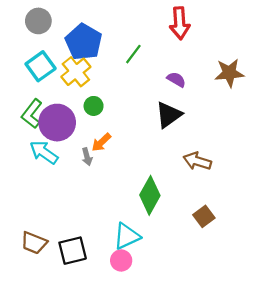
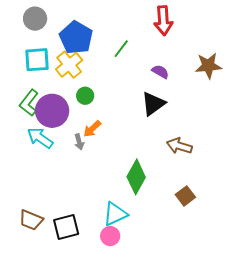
cyan square: (41, 66) -> (37, 60), turned 32

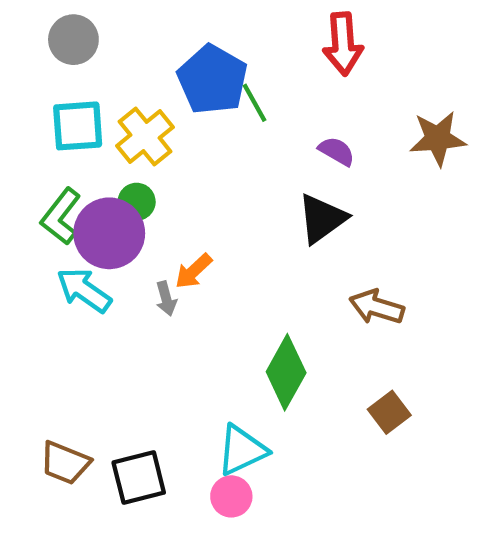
blue pentagon: (76, 38) -> (212, 80), moved
green line: (121, 49) -> (254, 103), turned -66
green circle: (85, 96) -> (137, 202), moved

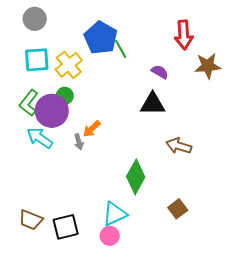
red arrow: (343, 44) -> (184, 35), moved
black triangle: (322, 219) -> (153, 104), turned 36
brown square: (389, 412) -> (178, 209), moved

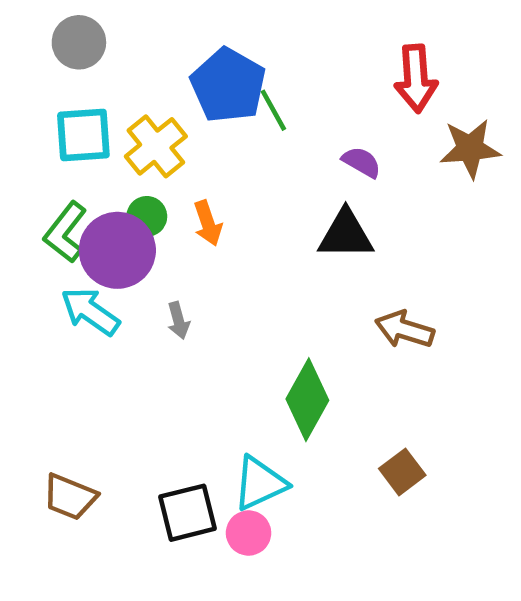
orange arrow: (92, 129) -> (208, 223), moved, turned -66
black square: (66, 227) -> (187, 513), moved

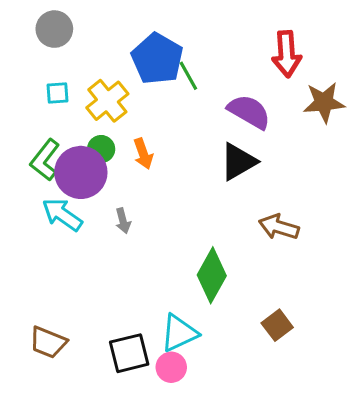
cyan square: (83, 135) -> (57, 93), size x0.6
purple semicircle: (362, 162) -> (249, 112), size x1.6
black triangle: (346, 235) -> (238, 162), turned -30

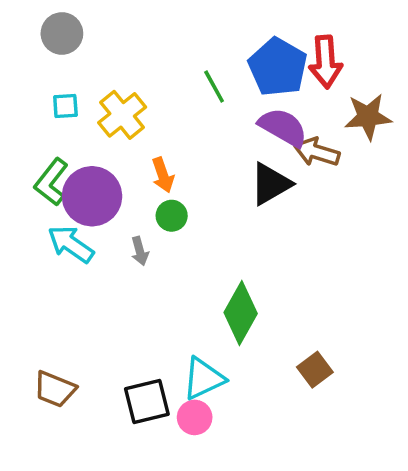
blue pentagon: (157, 59) -> (278, 67), moved
green circle: (101, 149) -> (172, 216), moved
brown arrow: (279, 227) -> (317, 152), moved

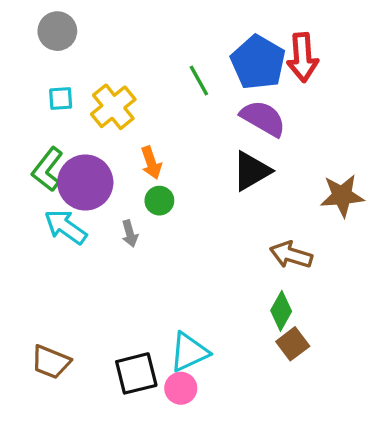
brown star: (368, 117) -> (342, 196), moved
brown arrow: (317, 152) -> (291, 255), moved
green diamond: (241, 313) -> (281, 311), moved, size x0.7

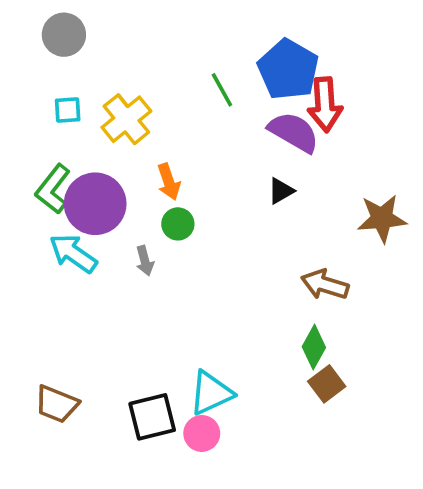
red arrow: (303, 57) -> (325, 105), moved
black triangle: (252, 171) -> (281, 191), size x0.6

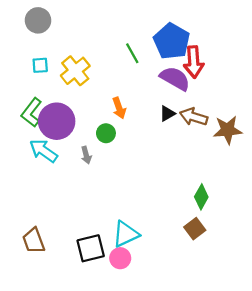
orange arrow: (169, 182) -> (119, 108), moved
brown arrow: (325, 285) -> (194, 117), moved
green diamond: (314, 347) -> (201, 197), moved
brown trapezoid: (57, 404) -> (34, 241), turned 48

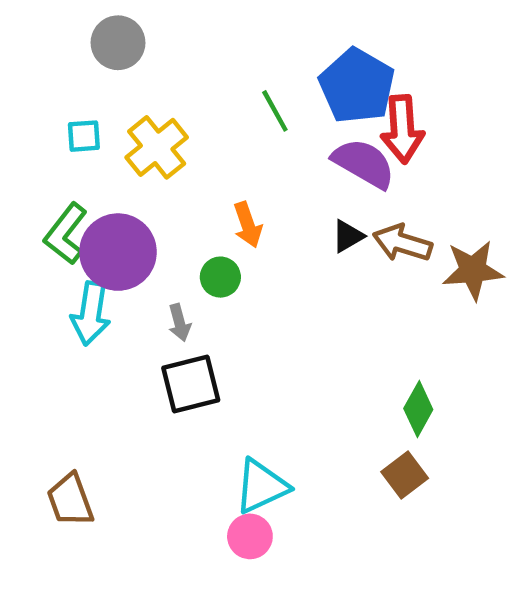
gray circle: (38, 20) -> (118, 43), moved
cyan arrow: (43, 151) -> (91, 313), turned -116
black square: (91, 248) -> (191, 384), moved

